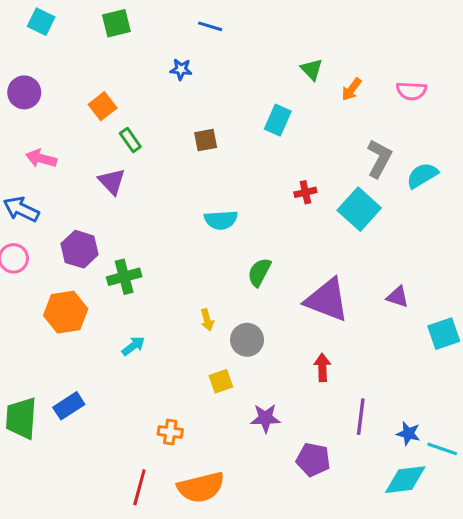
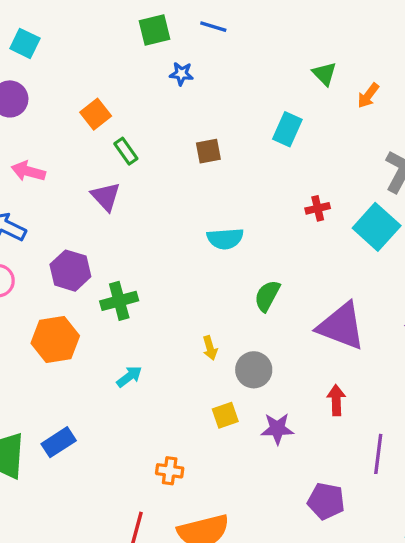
cyan square: (41, 22) -> (25, 43), moved
green square: (116, 23) -> (154, 30), moved
purple star: (265, 418) -> (277, 429), moved

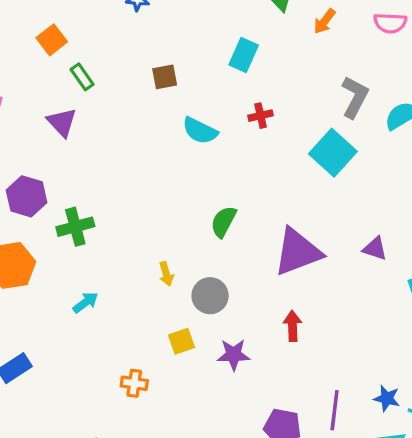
red cross: (318, 208) -> (261, 116), moved
cyan semicircle: (225, 239) -> (200, 131), moved, turned 30
purple triangle: (341, 326) -> (298, 252), turned -42
purple line: (378, 454) -> (335, 410), moved
orange cross: (170, 471) -> (134, 383), moved

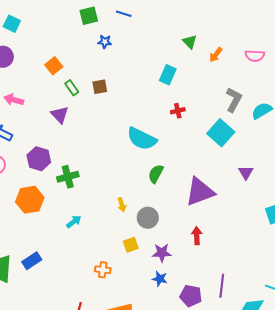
brown square: (165, 77) -> (100, 87), moved
cyan semicircle: (200, 131) -> (142, 139), moved, size x1.4
purple triangle: (375, 249) -> (246, 173), moved, turned 42
blue star: (387, 398) -> (160, 279), moved

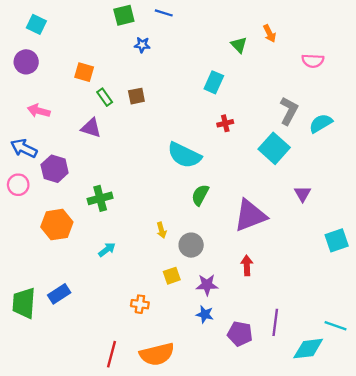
orange arrow: (216, 55) -> (270, 33), moved, turned -63
orange square: (54, 66) -> (84, 72), turned -36
purple triangle: (60, 115) -> (91, 128), turned -30
purple hexagon: (39, 159) -> (55, 169), moved

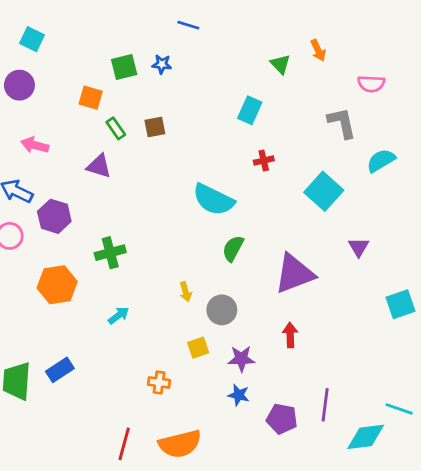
green square: (124, 15) -> (124, 67), moved
gray L-shape: (289, 111) -> (342, 123), moved, turned -40

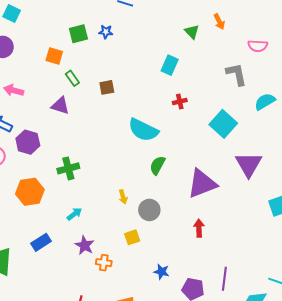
brown square: (155, 127) -> (107, 87), moved
purple triangle: (359, 247) -> (249, 164), size x1.8
purple star: (241, 359) -> (85, 245), moved, turned 30
blue rectangle: (60, 370) -> (41, 242), moved

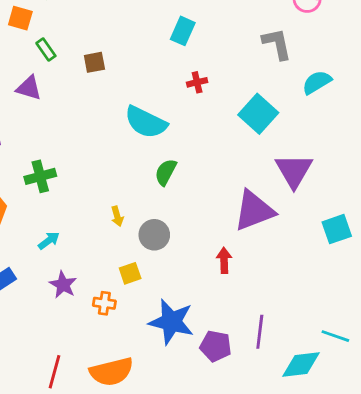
purple triangle: (202, 184) -> (254, 211), moved
orange cross: (104, 263) -> (104, 303), moved
blue star: (162, 272) -> (171, 322), size x2.0

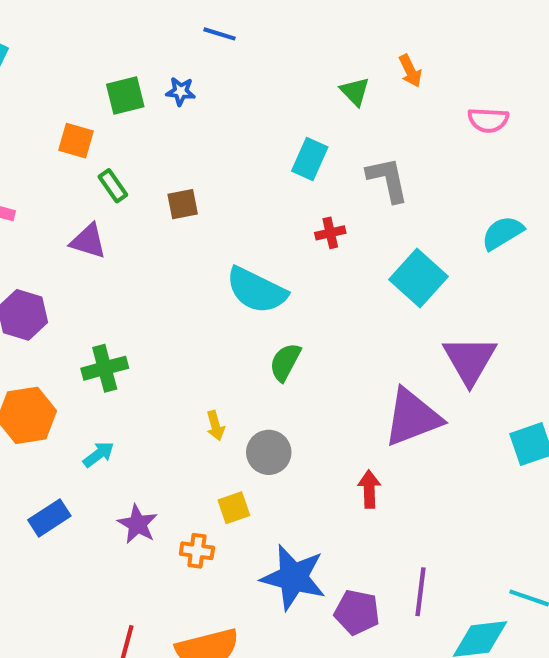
gray L-shape: (277, 44) -> (388, 180), moved
cyan arrow: (49, 241) -> (99, 454), moved

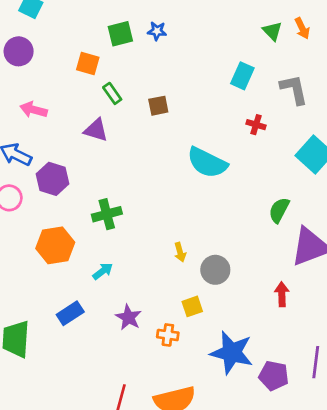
orange arrow: (410, 71) -> (302, 28), moved
red cross: (330, 233) -> (256, 125), turned 30
green semicircle: (285, 362) -> (279, 210), moved

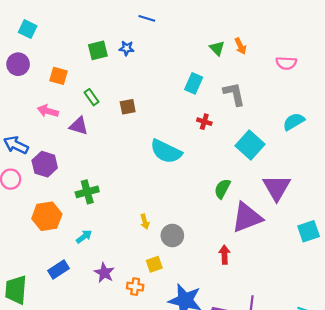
orange square: (88, 64) -> (58, 76), moved
pink arrow: (34, 110) -> (48, 111), moved

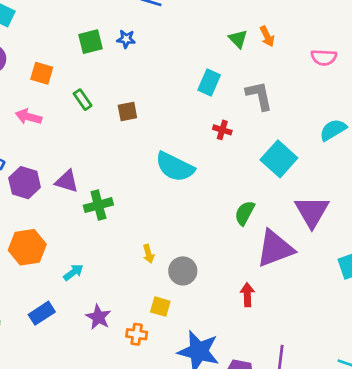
purple triangle: (79, 126) -> (67, 181), moved
green cross: (87, 192) -> (98, 205), moved
yellow square: (154, 264) -> (160, 307), turned 35

